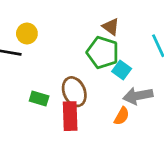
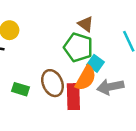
red rectangle: (70, 116) -> (73, 97), moved
orange semicircle: (122, 116) -> (86, 78), moved, size x1.5

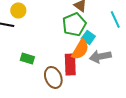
green pentagon: (78, 47) -> (74, 24), turned 30
brown ellipse: (52, 83) -> (53, 77), moved

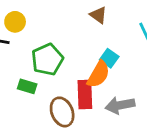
green pentagon: (74, 24) -> (47, 59), moved
gray arrow: (100, 56) -> (120, 105), moved

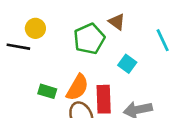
green pentagon: (47, 59) -> (89, 39), moved
orange semicircle: (98, 74) -> (77, 87), moved

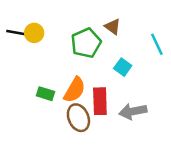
black line: (18, 47) -> (18, 33), moved

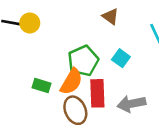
green pentagon: (86, 43) -> (83, 61), moved

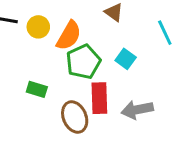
yellow circle: (30, 23) -> (38, 27), moved
orange semicircle: (71, 82) -> (69, 36), moved

